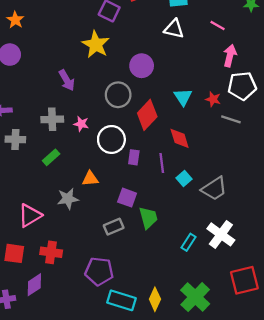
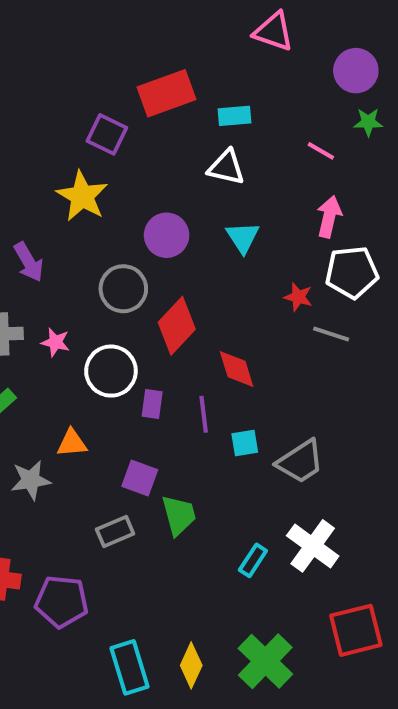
pink line: (218, 25) -> (321, 151), moved
cyan triangle: (183, 97) -> (243, 237), moved
cyan square: (184, 179) -> (245, 443), turned 32
purple pentagon: (99, 271) -> (62, 602), moved
cyan rectangle: (121, 300) -> (130, 667), turned 56

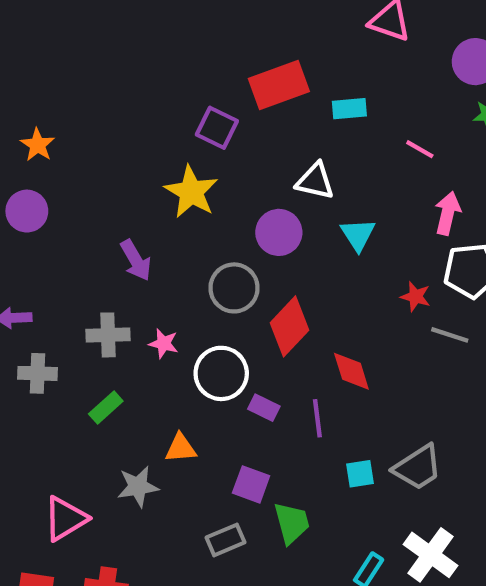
pink line: (321, 151) -> (420, 149), moved
white triangle: (226, 167) -> (315, 181), moved
purple rectangle: (152, 404) -> (264, 408), turned -72
cyan square: (245, 443) -> (360, 474), moved

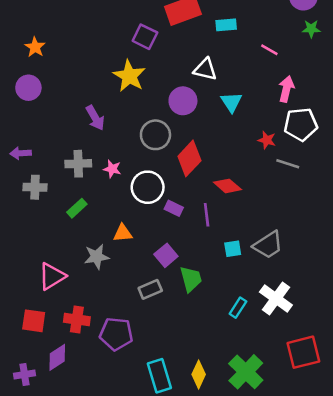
red diamond: (351, 371) -> (227, 186), turned -32
purple square: (251, 484) -> (166, 255), turned 30

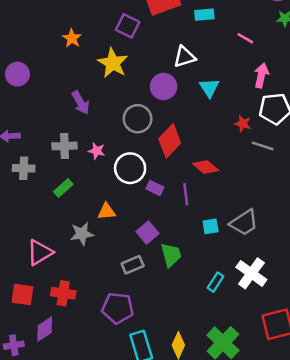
orange star: (35, 47) -> (72, 38), moved
white triangle: (205, 69) -> (185, 57), turned -30
purple pentagon: (116, 334) -> (118, 308), moved

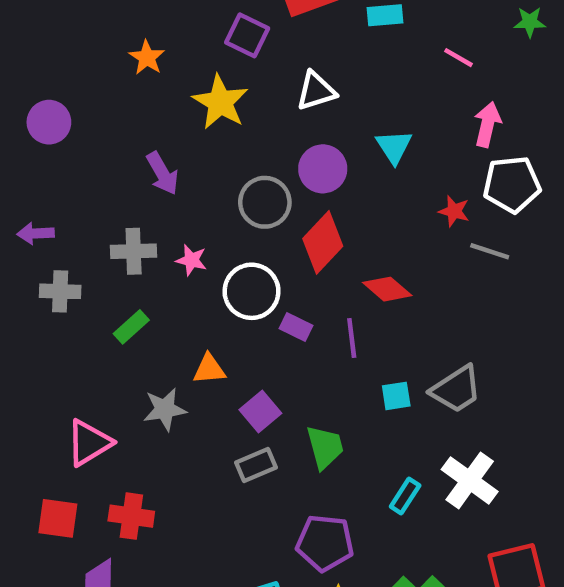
white triangle: (185, 57) -> (316, 91), moved
purple circle: (164, 87) -> (323, 169), moved
purple square: (147, 233) -> (260, 411), moved
purple pentagon: (118, 308) -> (325, 543), moved

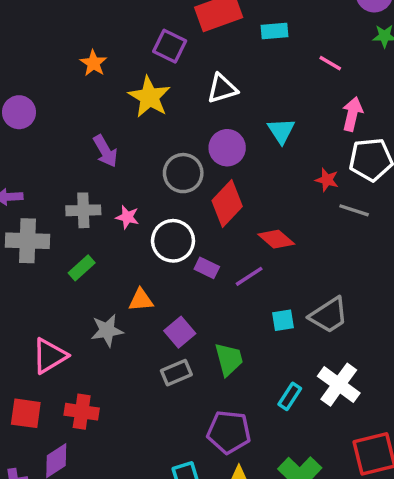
gray cross: (60, 291) -> (27, 241), size x1.4
purple line: (352, 338) -> (249, 276), turned 64

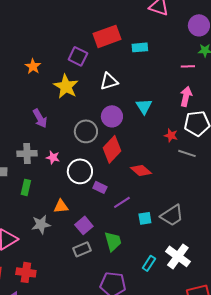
pink line: (330, 63) -> (188, 66), moved, turned -32
green rectangle: (82, 268) -> (26, 187), turned -35
purple line: (249, 276) -> (122, 202), moved

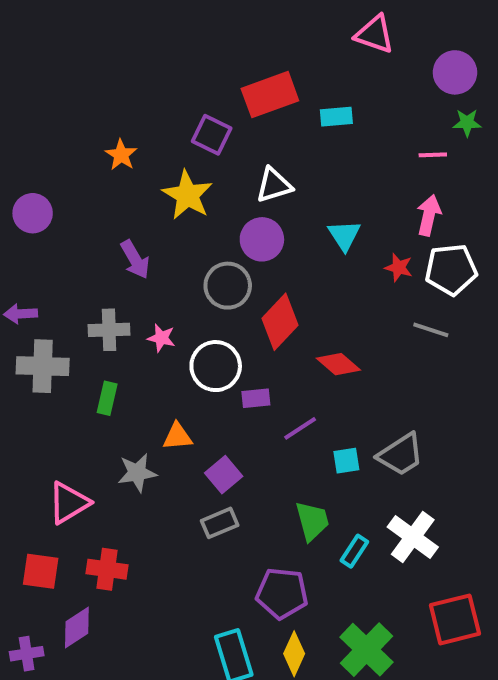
purple circle: (112, 116) -> (262, 239), moved
red star: (171, 135) -> (399, 268), moved
purple rectangle: (100, 187) -> (256, 398), turned -32
green trapezoid: (113, 241) -> (312, 521), moved

